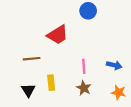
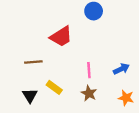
blue arrow: (114, 65) -> (121, 69), turned -40
yellow rectangle: (51, 83) -> (54, 87), turned -48

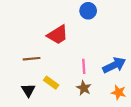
blue arrow: (121, 69) -> (114, 65), size x1.5

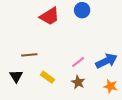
red trapezoid: (58, 35) -> (50, 16), moved
pink line: (84, 66) -> (78, 62), turned 56
black triangle: (28, 90) -> (16, 76), moved

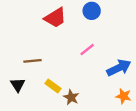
pink line: (78, 62) -> (87, 50), moved
brown star: (78, 82) -> (71, 97), moved

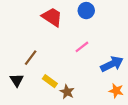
red trapezoid: (55, 18) -> (52, 17), turned -115
brown line: (33, 61) -> (31, 58), turned -49

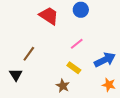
yellow rectangle: (50, 81) -> (74, 68), moved

